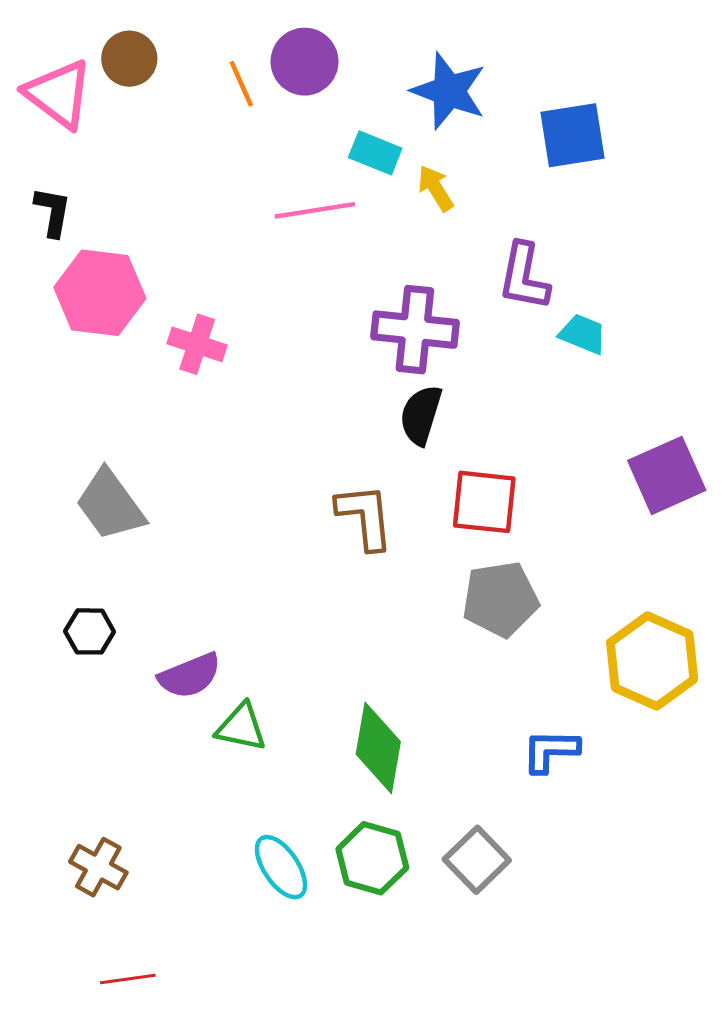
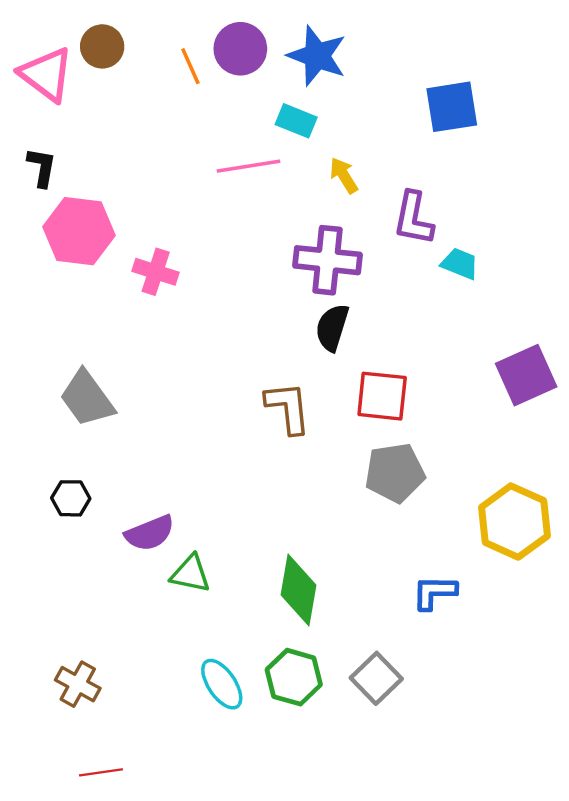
blue star: (449, 91) -> (317, 56), moved
yellow arrow: (436, 188) -> (344, 175), moved

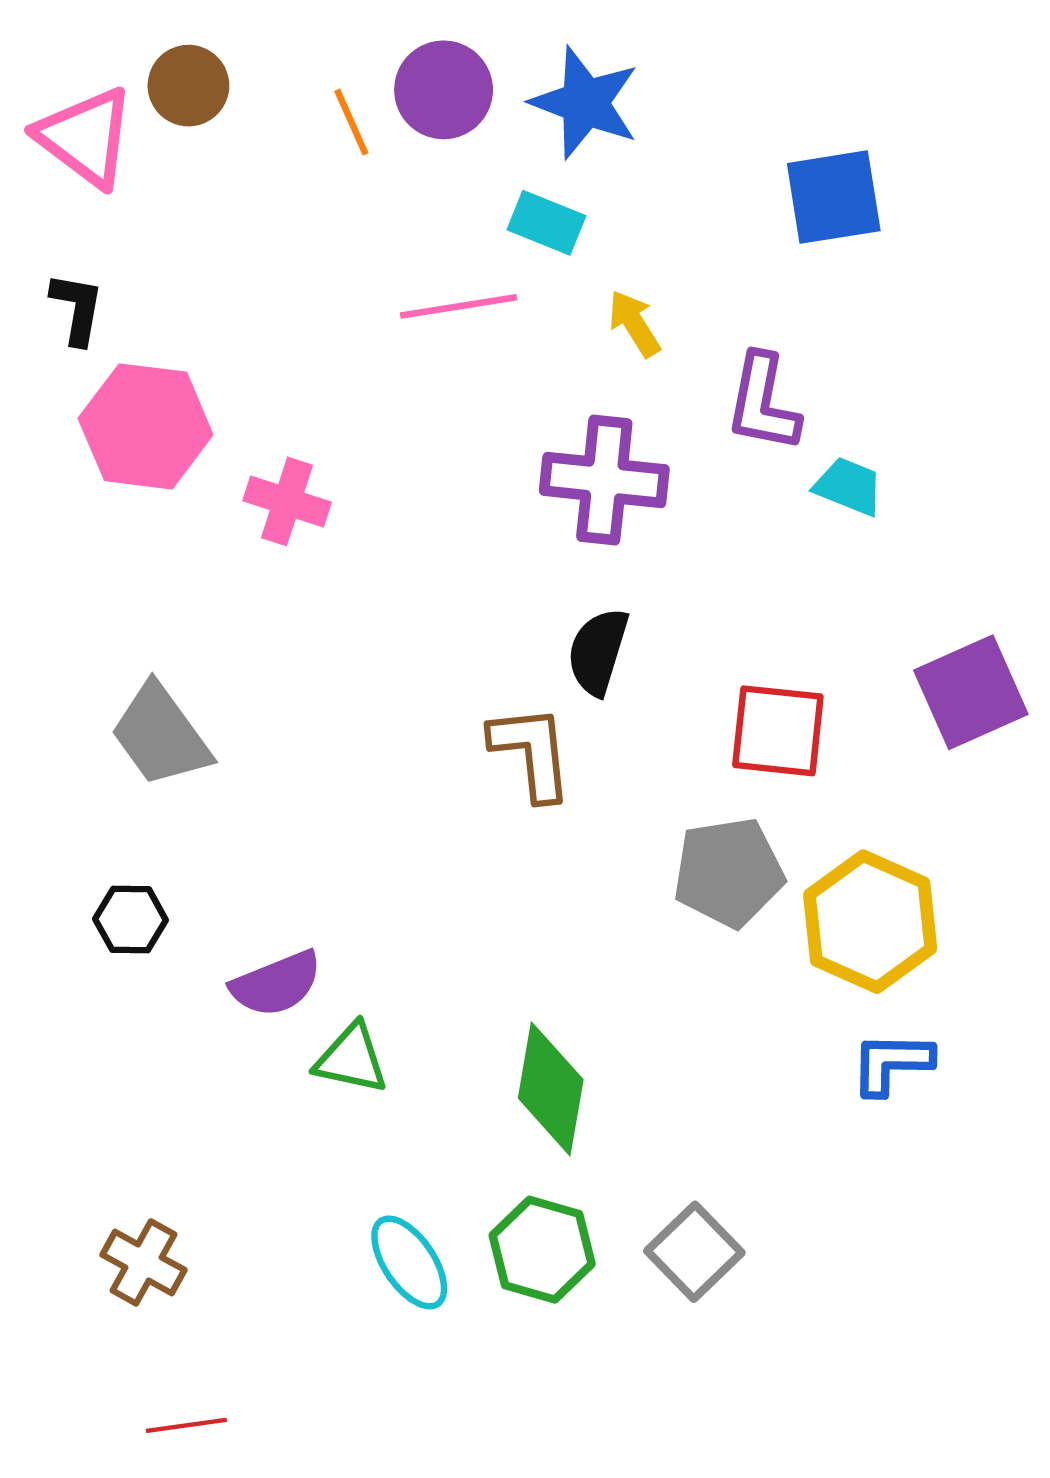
black semicircle: (332, 328) -> (598, 652), moved
red square: (382, 396) -> (778, 731), moved
yellow hexagon: (514, 522) -> (870, 922), moved
blue L-shape: (434, 592) -> (892, 1063), moved

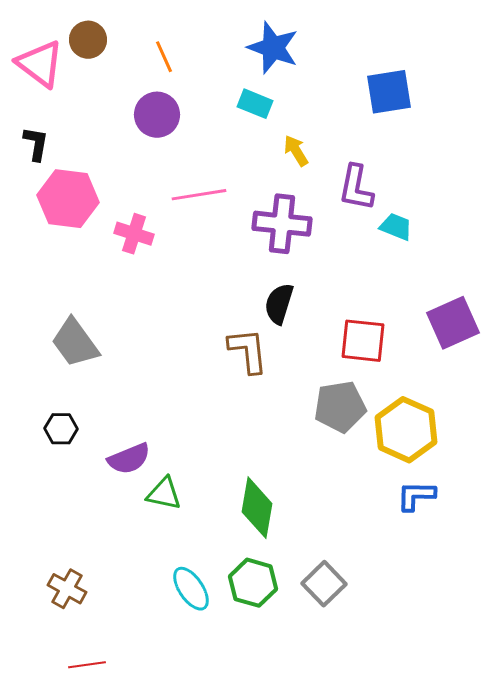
purple circle: (444, 90) -> (157, 115), moved
pink line: (459, 306) -> (199, 195), moved

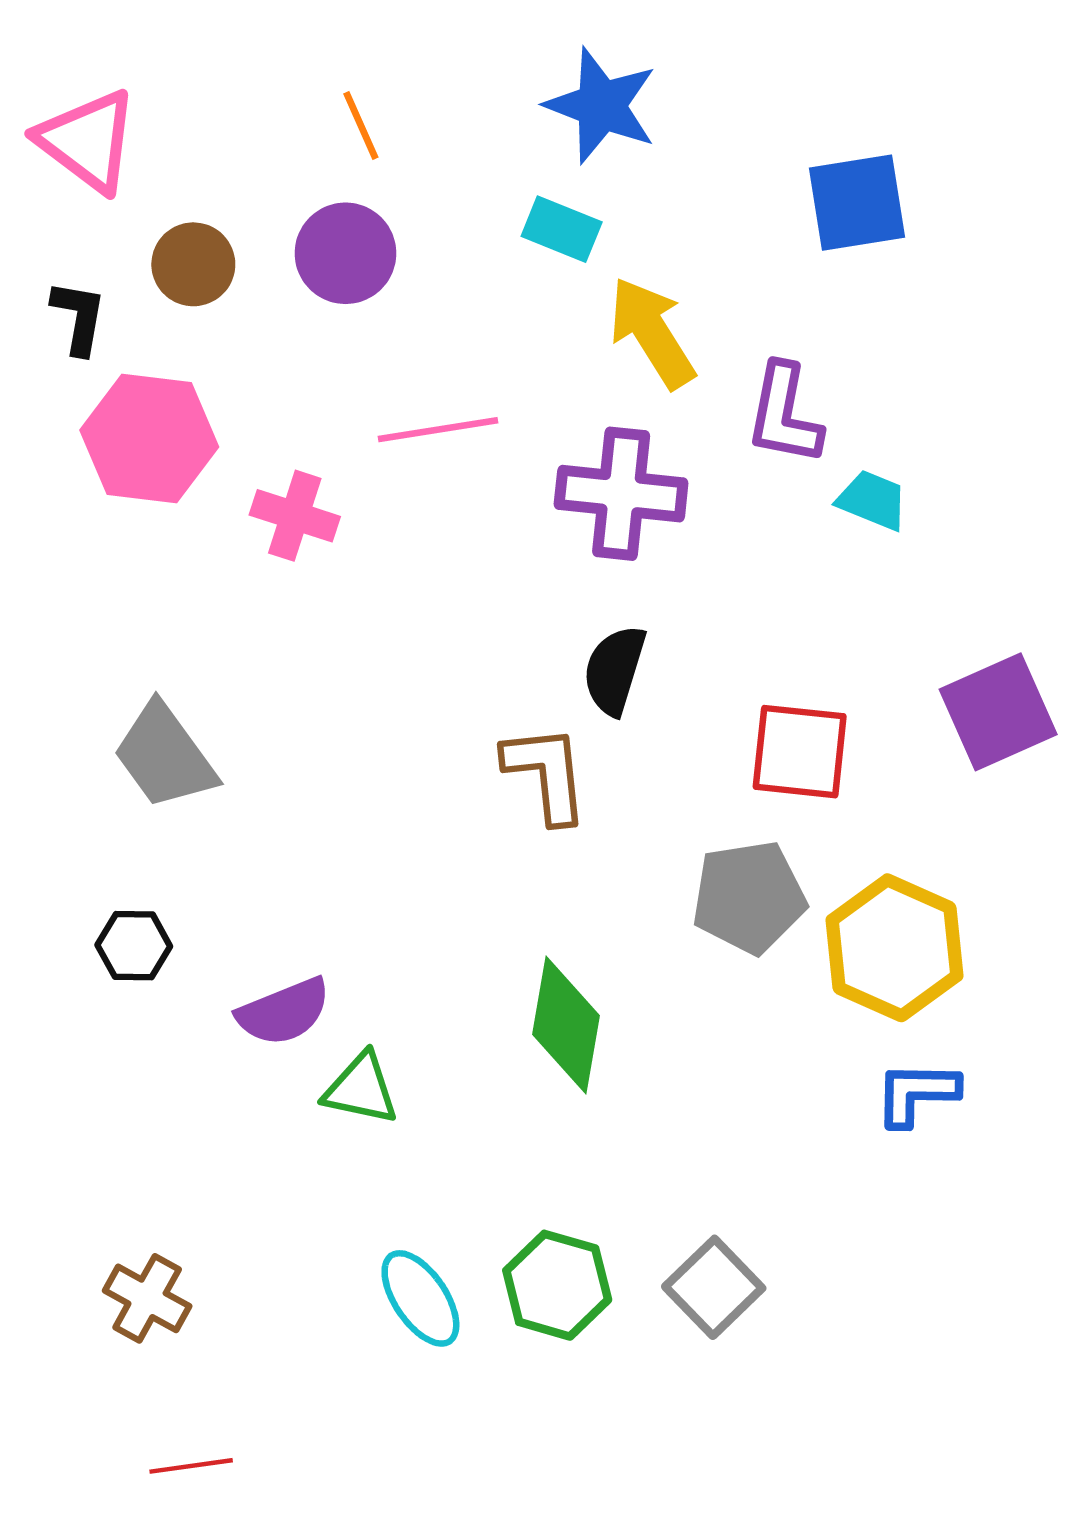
brown circle: (88, 40) -> (193, 264), moved
yellow arrow: (296, 151) -> (652, 333), size x1.6
green diamond: (257, 508) -> (566, 1025), moved

